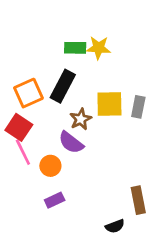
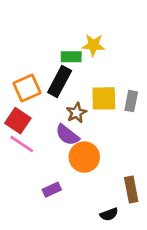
green rectangle: (75, 48) -> (71, 57), moved
pink line: (23, 152) -> (22, 144), turned -30
orange circle: (50, 166) -> (84, 157), moved, size x1.5

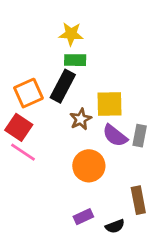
yellow star: (93, 45) -> (71, 34), moved
gray rectangle: (131, 101) -> (140, 136), moved
purple semicircle: (67, 135) -> (115, 136), moved
purple rectangle: (52, 190) -> (83, 217), moved

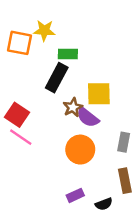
yellow star: (71, 34) -> (44, 30), moved
orange square: (28, 93) -> (19, 43), moved, turned 35
purple semicircle: (115, 136) -> (88, 117), moved
gray rectangle: (140, 136) -> (124, 142), moved

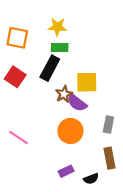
yellow star: (44, 30) -> (57, 27), moved
red square: (17, 115) -> (15, 77), moved
pink line: (21, 137) -> (18, 138), moved

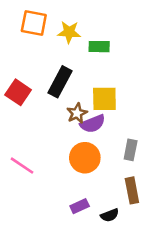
orange square: (17, 38) -> (34, 23), moved
green rectangle: (60, 47) -> (99, 47), moved
purple semicircle: (77, 103) -> (93, 124), turned -60

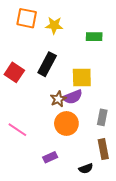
green rectangle: (99, 47) -> (94, 37), moved
brown star: (77, 113) -> (58, 99), moved
purple rectangle: (80, 206) -> (50, 157), moved

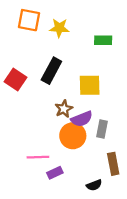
purple semicircle: (73, 97) -> (82, 119), moved
gray rectangle: (102, 117) -> (102, 129), moved
pink line: (17, 130) -> (38, 157), moved, turned -36

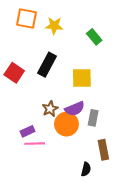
green rectangle: (103, 40) -> (94, 37), turned 49
brown star: (64, 109) -> (50, 109), moved
purple rectangle: (55, 173) -> (28, 131), moved
black semicircle: (94, 185) -> (86, 169), turned -56

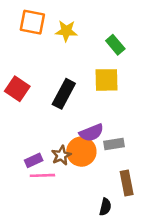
black rectangle: (47, 65) -> (64, 94), moved
yellow square: (82, 78) -> (107, 80), moved
brown star: (50, 109) -> (61, 155), moved
gray rectangle: (93, 118) -> (114, 144), turned 70

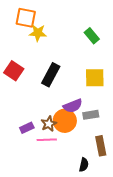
yellow star: (66, 31) -> (38, 33), moved
yellow square: (107, 80) -> (95, 78), moved
pink line: (42, 175) -> (47, 140), moved

